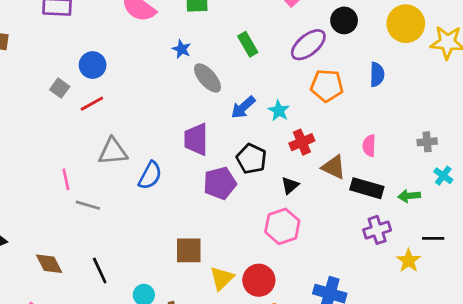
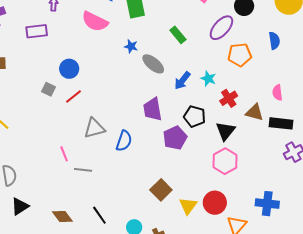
black triangle: (290, 186) -> (226, 131), size x1.5
brown square: (189, 250) -> (161, 190), turned -35

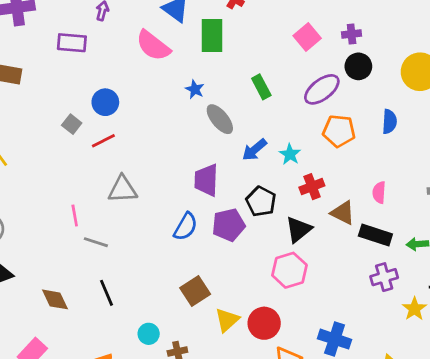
blue semicircle: (124, 141) -> (186, 227), moved
black line: (99, 215) -> (107, 293), moved

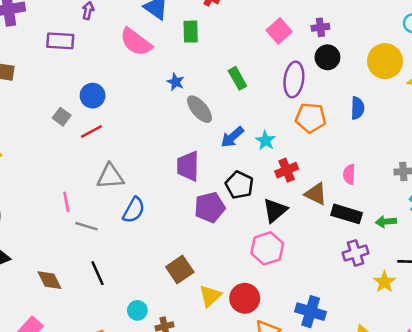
green rectangle: (212, 36) -> (191, 32), size x0.7
purple ellipse: (322, 89) -> (294, 79), turned -44
blue semicircle: (186, 227) -> (134, 210), moved

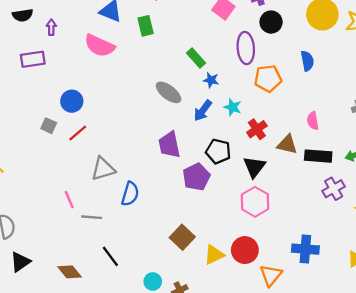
blue star: (176, 82) -> (211, 80), moved
yellow triangle: (210, 296) -> (214, 255), turned 30

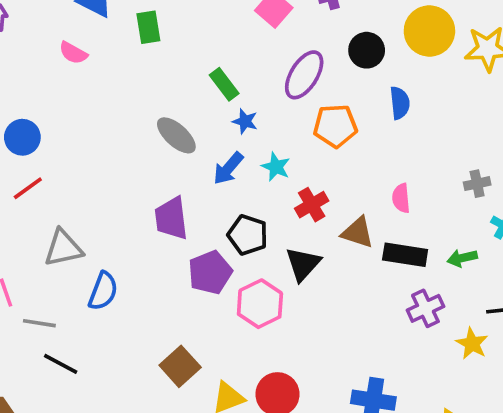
black circle: (271, 22) -> (367, 50), moved
pink semicircle: (100, 46) -> (73, 53), size x0.6
purple ellipse: (246, 48) -> (304, 75), turned 32
pink hexagon: (255, 202) -> (260, 304), moved
black line: (110, 256) -> (61, 364), moved, turned -30

